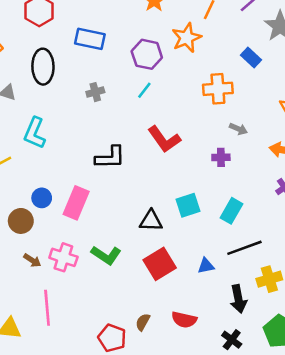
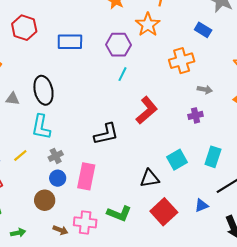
black ellipse: (43, 67) -> (43, 90), moved
gray cross: (95, 92) -> (56, 156), moved
red L-shape: (164, 139) -> (147, 110), turned -84

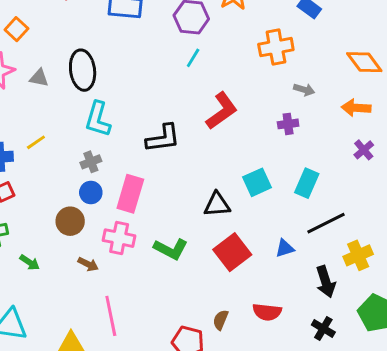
cyan L-shape: (41, 127) -> (98, 119), moved
yellow line: (20, 155) -> (36, 142), moved
pink cross: (85, 222) -> (119, 238), moved
green arrow: (18, 233) -> (30, 262), turned 40

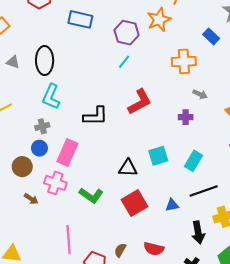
pink line: (111, 316) -> (69, 240), moved

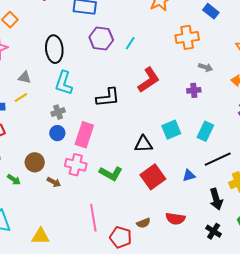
purple hexagon: (127, 33) -> (101, 39), moved
gray triangle: (13, 62) -> (25, 77), moved
brown circle: (22, 167) -> (35, 162), moved
brown semicircle: (120, 250) -> (143, 223), turned -136

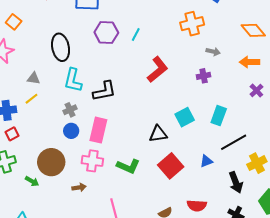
black L-shape: (108, 97) -> (104, 91), moved
brown circle: (35, 162) -> (51, 162), size x1.4
brown arrow: (54, 182) -> (79, 187), moved, turned -32

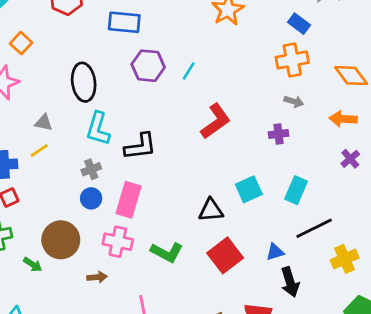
orange cross: (192, 24) -> (292, 60), moved
black arrow: (236, 182) -> (290, 282), moved

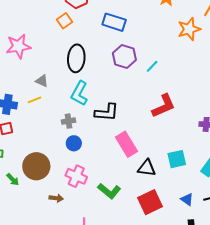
orange square: (21, 43) -> (64, 21), moved
blue circle: (91, 198) -> (74, 143), moved
pink rectangle: (129, 200) -> (126, 144), moved, turned -60
blue triangle: (275, 252) -> (187, 199), moved, turned 40

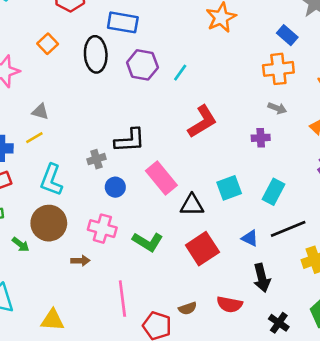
orange square: (64, 21) -> (48, 44), moved
black ellipse: (76, 58) -> (96, 54), moved
cyan L-shape: (79, 93) -> (51, 180), moved
gray cross: (69, 121) -> (96, 159), moved
blue circle: (74, 143) -> (115, 187), moved

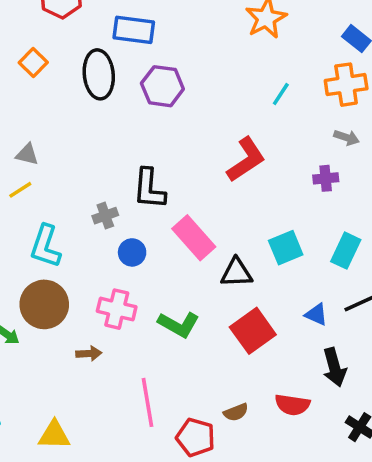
cyan line: (180, 73) -> (281, 94), moved
black L-shape: (130, 140) -> (149, 189), turned 100

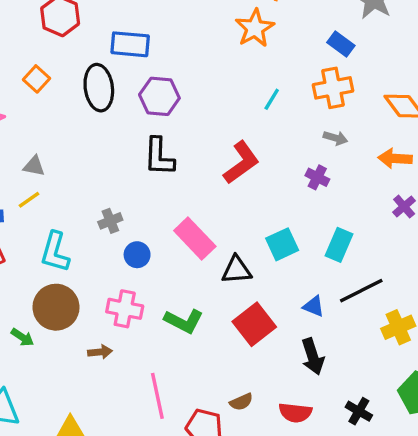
purple cross: (326, 178) -> (317, 177), turned 35
black L-shape: (149, 189) -> (159, 157), moved
black arrow: (334, 367) -> (313, 357), moved
red semicircle: (292, 405) -> (295, 413), moved

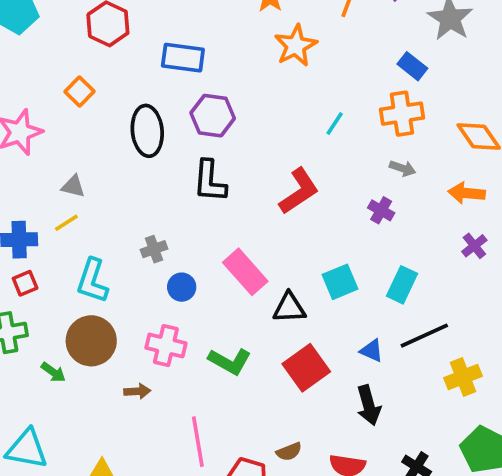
orange star: (255, 28) -> (296, 46), moved
black ellipse: (99, 88) -> (147, 131), moved

